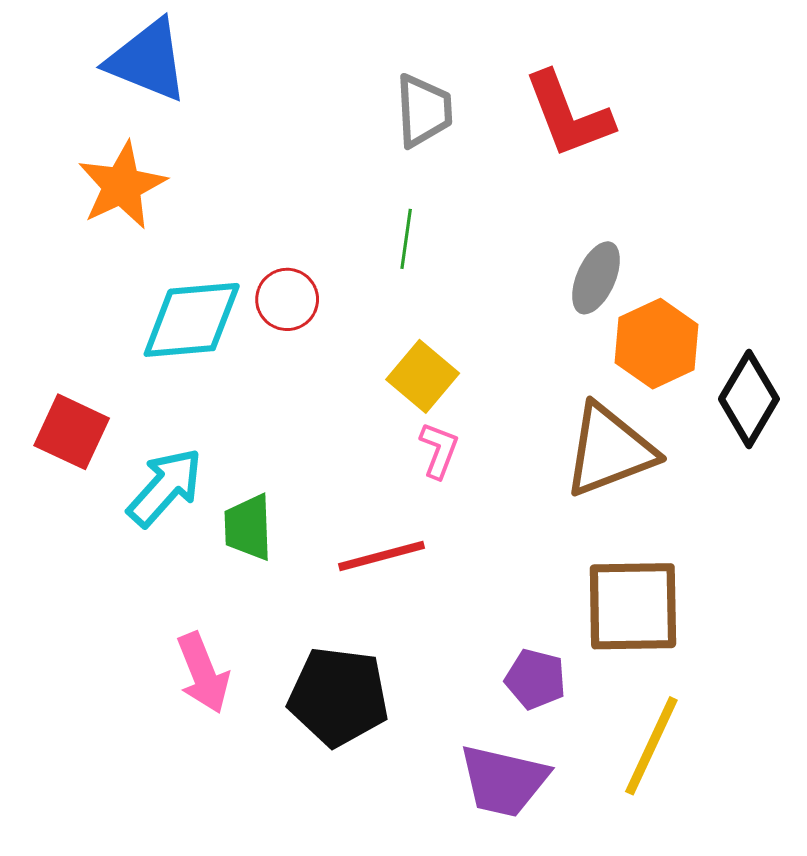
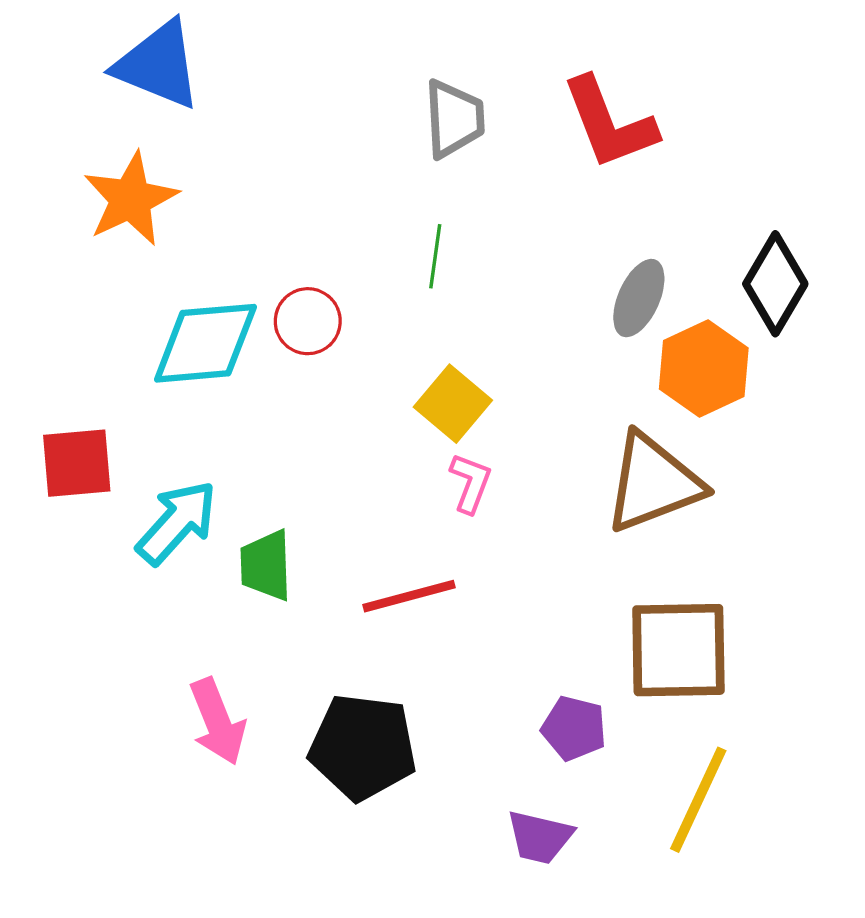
black diamond: (749, 399) -> (775, 284), moved
red square: (72, 432) -> (77, 463), turned -30
purple trapezoid: (504, 781) -> (540, 837), size x0.7

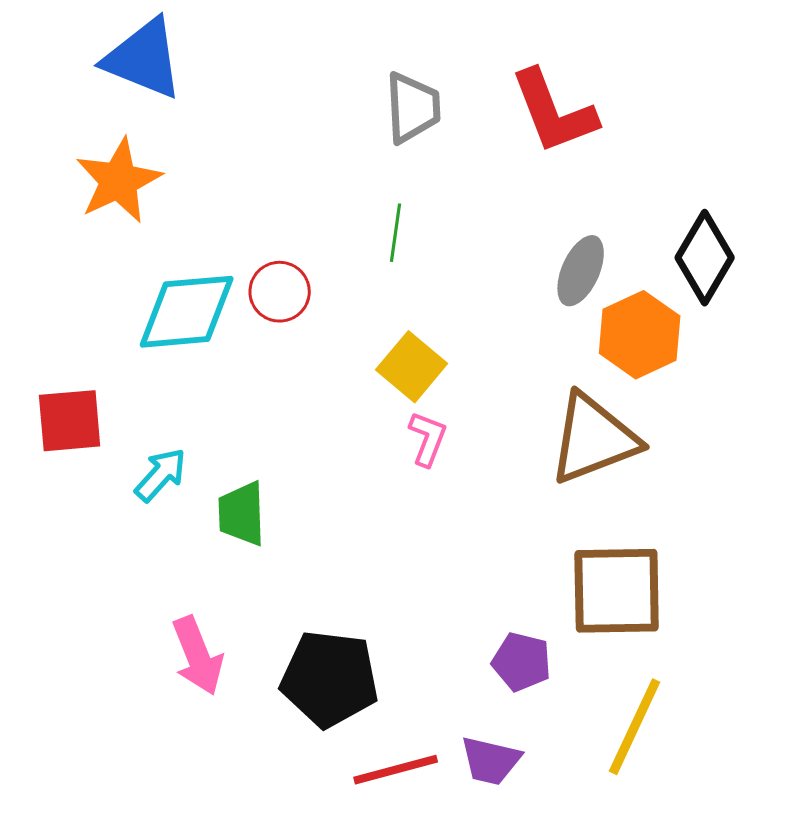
cyan arrow: (177, 522) -> (161, 475), size x0.7
red line: (409, 596) -> (396, 770), moved

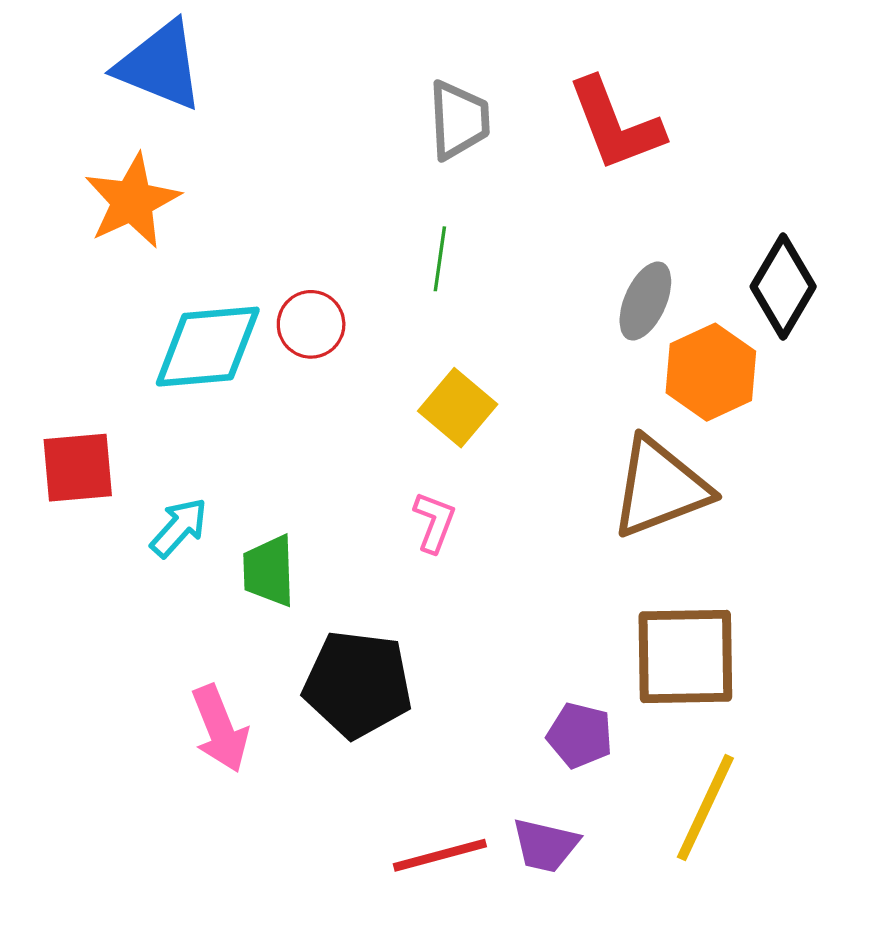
pink L-shape: (428, 439) -> (434, 522), moved
black pentagon: (330, 679) -> (358, 684), moved

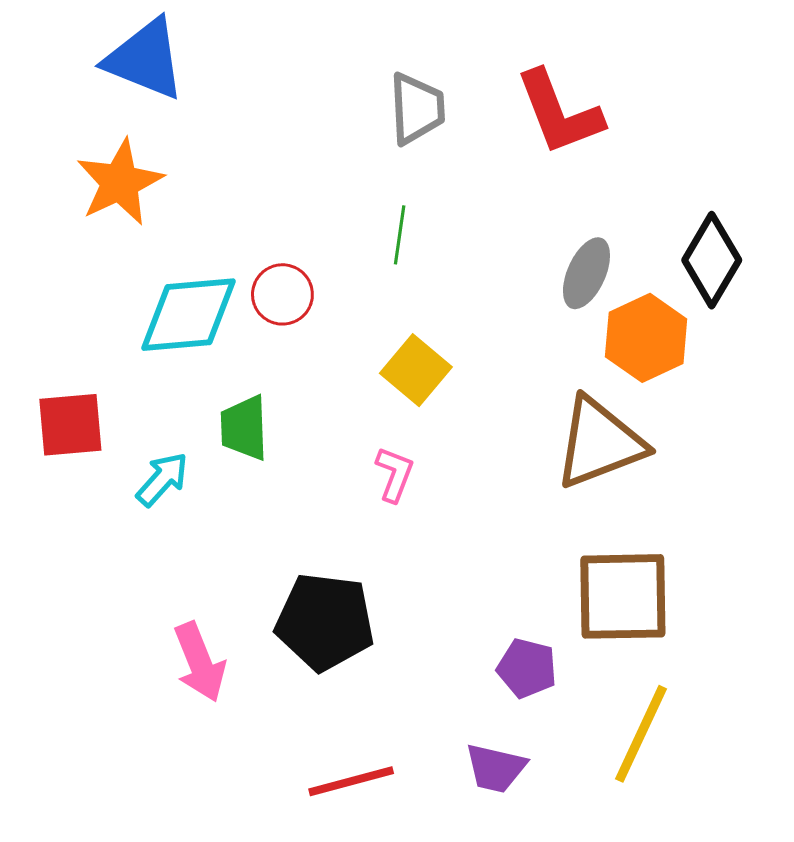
green trapezoid: (269, 571) -> (244, 428), moved
red line: (440, 855) -> (351, 781), moved

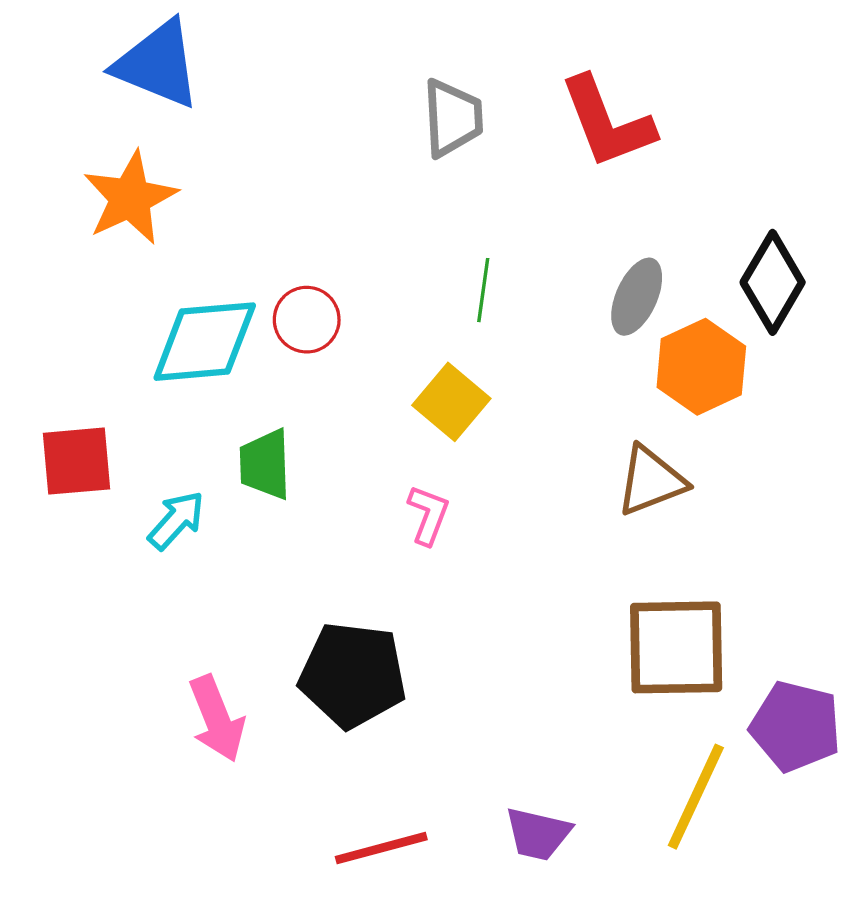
green line: (400, 235) -> (483, 290), moved
brown triangle: (600, 443) -> (651, 481), size x0.7
purple pentagon: (527, 668) -> (796, 726), moved, size x1.4

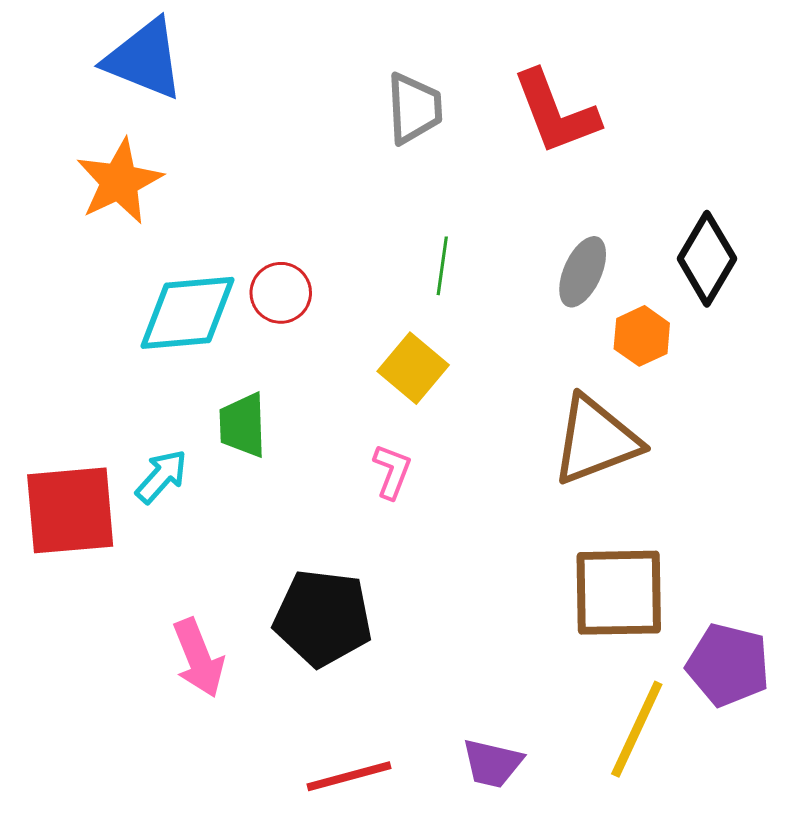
orange hexagon: (701, 367) -> (642, 336), size x0.7
red square: (76, 461) -> (70, 510), moved, size x1.4
brown triangle: (651, 481) -> (596, 440), size x1.4

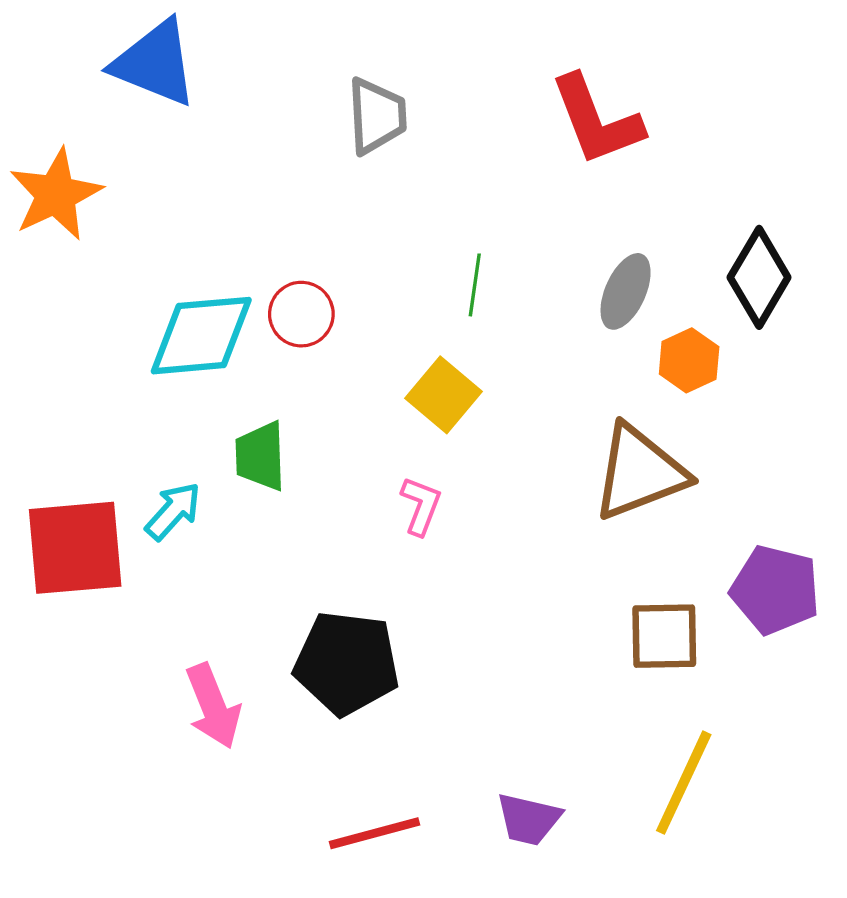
gray trapezoid: (414, 108) -> (377, 116), moved
orange star: (119, 182) -> (56, 195), moved
brown square: (619, 593) -> (664, 636), size x0.7
purple pentagon: (728, 665) -> (775, 590), moved

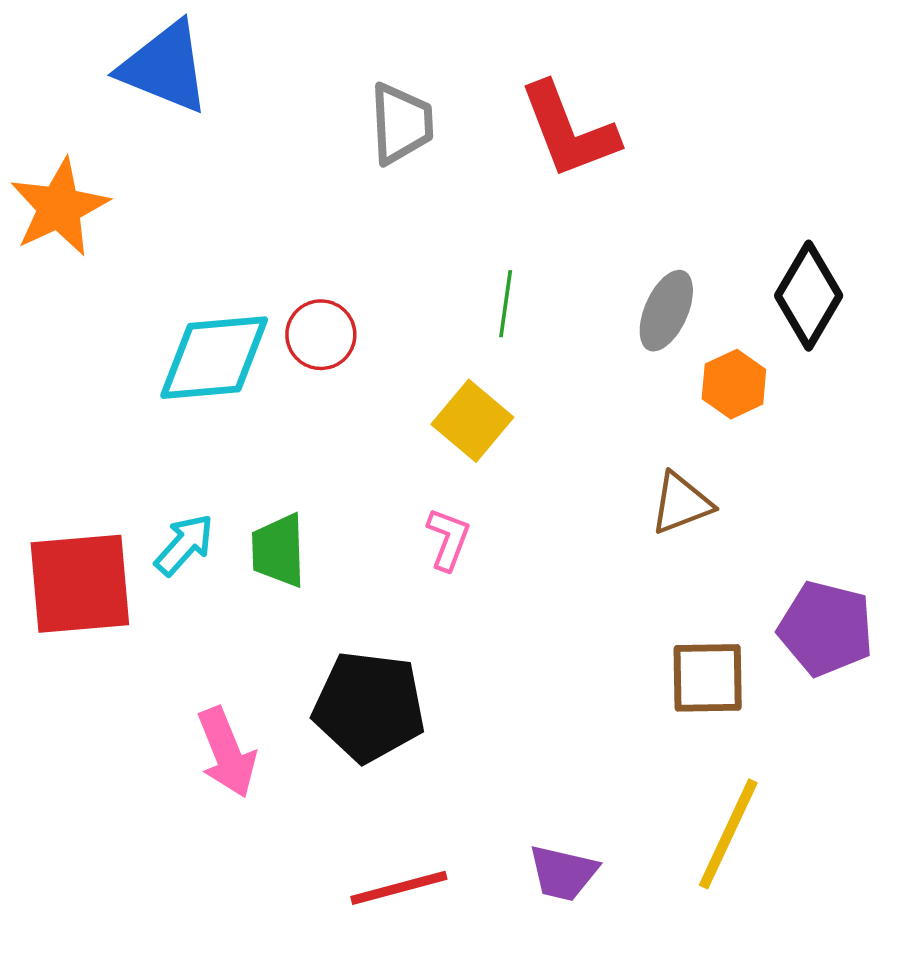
red L-shape: (596, 120) -> (569, 130), moved
green trapezoid: (260, 456) -> (278, 550), moved
brown triangle: (640, 472) -> (681, 503), size x0.6

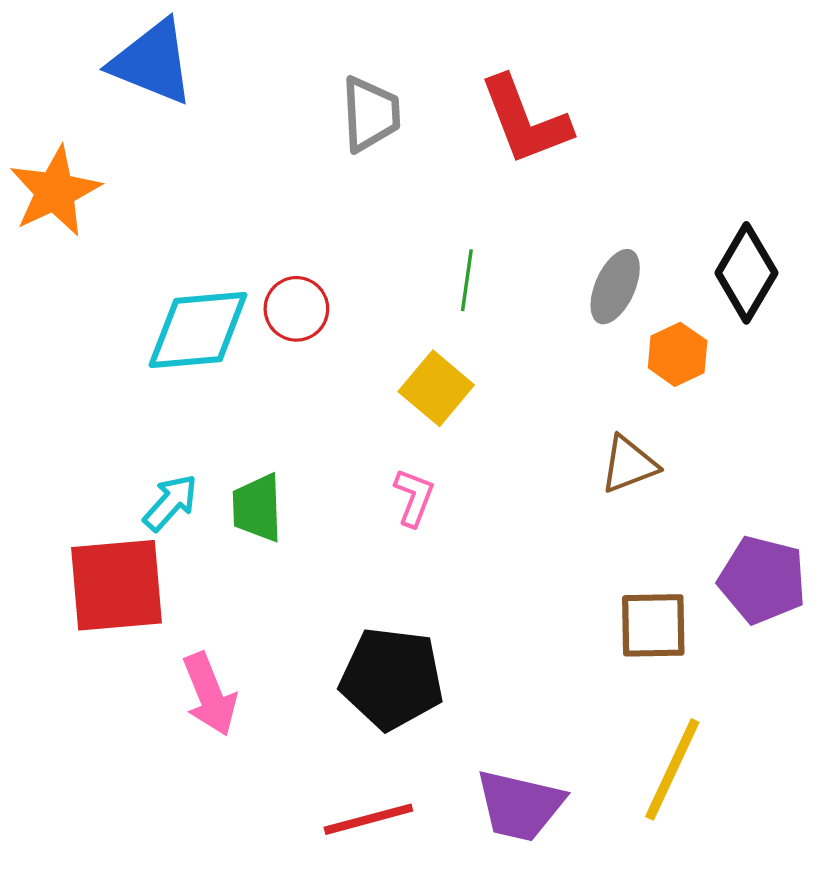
red square: (80, 584) -> (116, 585), moved
black pentagon: (369, 707) -> (392, 678), moved
purple trapezoid: (563, 873) -> (520, 805), size x1.4

